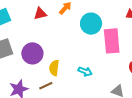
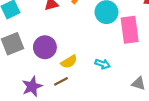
yellow semicircle: (54, 68) -> (69, 62), turned -126

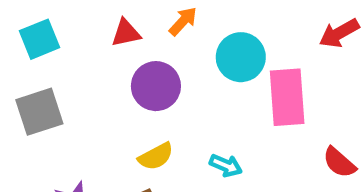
purple circle: (45, 47) -> (156, 86), moved

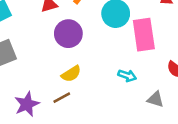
cyan arrow: (226, 166) -> (127, 76), moved

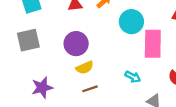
purple circle: (68, 34) -> (76, 44), moved
brown line: (62, 98) -> (90, 89), moved

